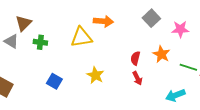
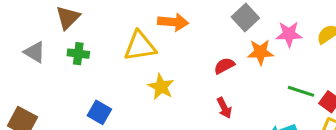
brown triangle: (23, 23) -> (68, 18), moved
orange star: (161, 54) -> (260, 52), moved, turned -30
red semicircle: (135, 58) -> (224, 66), moved, turned 48
yellow star: (95, 75) -> (161, 87), moved

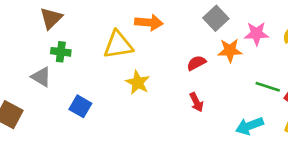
gray triangle: (35, 52) -> (41, 77), moved

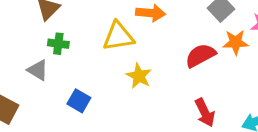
red semicircle: (196, 63) -> (200, 55), size x1.5
red arrow: (196, 102) -> (205, 113), moved, size x1.4

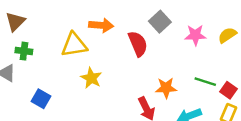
orange star: (236, 42) -> (166, 88), moved
red semicircle: (200, 55) -> (138, 44), moved, turned 95

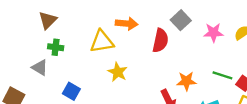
red semicircle: (138, 44) -> (160, 40), turned 35

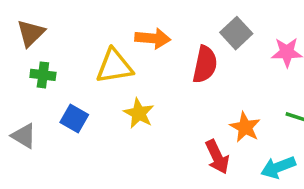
gray triangle: (40, 68) -> (24, 136), moved
orange star: (186, 81) -> (245, 127), turned 30
blue square: (71, 91) -> (74, 118), moved

